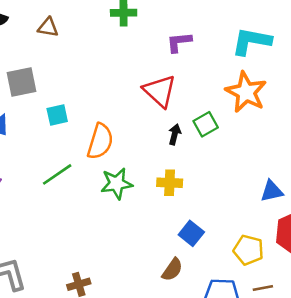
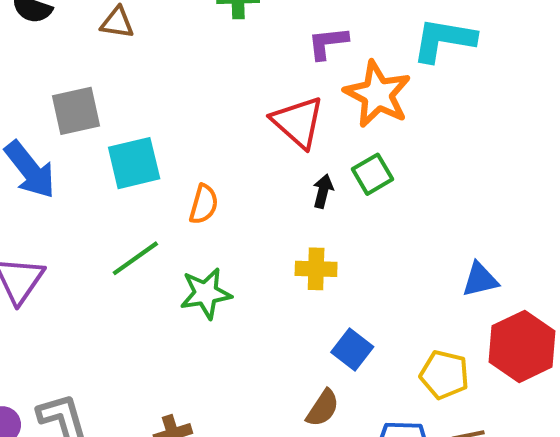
orange star: (246, 92) -> (378, 94), moved
cyan square: (57, 115) -> (134, 163), size x1.5
orange semicircle: (100, 141) -> (204, 204), size x0.7
green star: (117, 184) -> (206, 293), moved

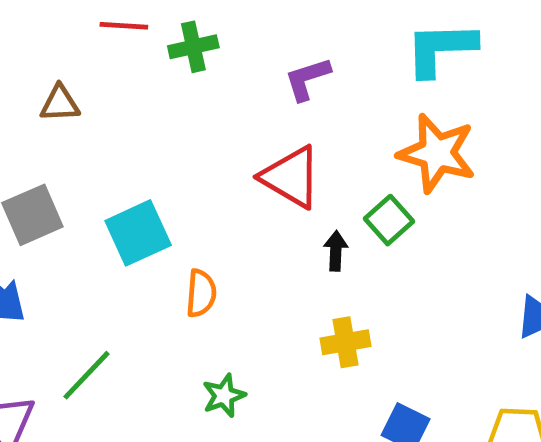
orange star: (378, 94) -> (437, 153), moved
cyan square: (134, 163) -> (138, 233), moved
green line: (135, 258) -> (87, 375), moved
green star: (206, 293) -> (224, 396), size x0.7

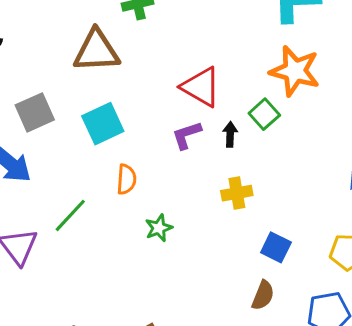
purple L-shape: (307, 79) -> (187, 135), moved
brown triangle: (60, 104) -> (96, 51), moved, size x1.8
orange semicircle: (201, 293) -> (126, 179), moved

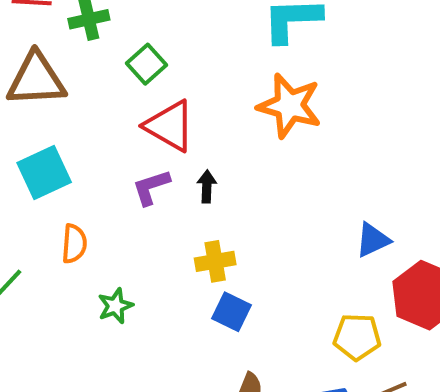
green square: (264, 114) -> (146, 64), moved
blue square: (276, 247) -> (231, 312), moved

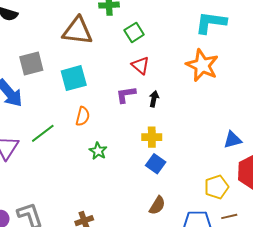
red triangle: (170, 126) -> (140, 65), size x0.7
green star: (115, 306) -> (98, 151), turned -30
yellow pentagon: (357, 337) -> (217, 187), turned -30

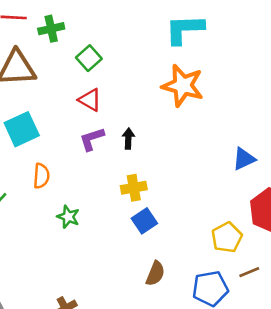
red triangle: (140, 65) -> (90, 100), moved
blue triangle: (233, 140) -> (244, 159), moved
blue square: (156, 164) -> (144, 221), turned 30

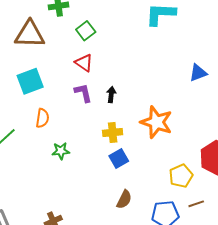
orange star: (183, 86) -> (156, 122), moved
purple L-shape: (92, 139) -> (83, 93), turned 90
blue triangle: (244, 159) -> (198, 73), moved
green star: (68, 217) -> (61, 151), turned -30

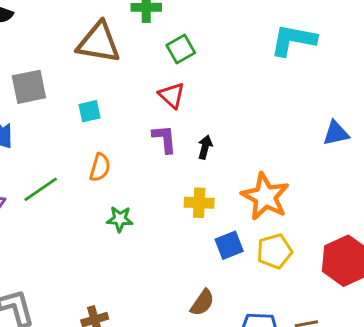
cyan square: (30, 81) -> (90, 111), size x0.6
blue square: (119, 158) -> (229, 245), moved
yellow pentagon: (181, 176) -> (274, 251), moved

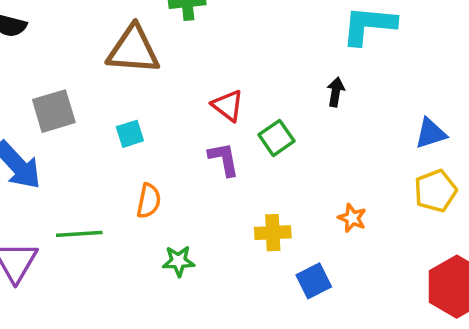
green square: (181, 49) -> (277, 138), moved
black arrow: (205, 147) -> (336, 92), moved
green line: (41, 189) -> (79, 234), turned 36
orange star: (265, 197) -> (352, 218), size x0.5
yellow pentagon: (274, 251) -> (436, 191), moved

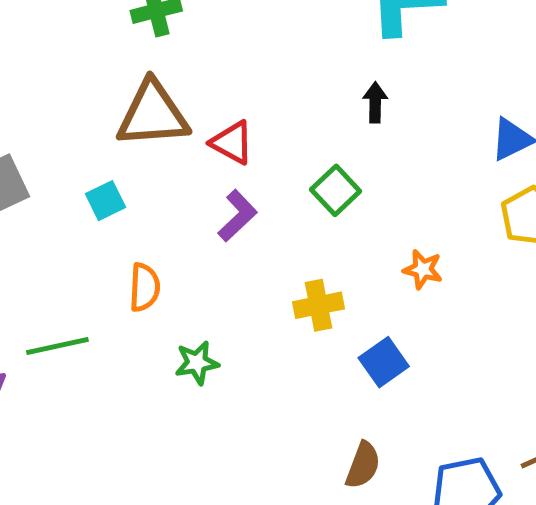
brown triangle: (133, 50) -> (153, 114), moved
green square: (277, 138) -> (336, 190), moved
purple L-shape: (224, 159) -> (237, 216), turned 66

